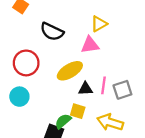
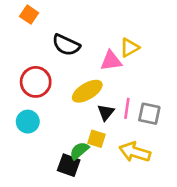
yellow triangle: (99, 24) -> (130, 48), moved
black triangle: (86, 89) -> (106, 112), turned -48
gray square: (122, 90) -> (149, 114), turned 30

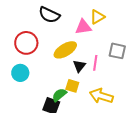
gray square: (149, 114) -> (117, 51), moved

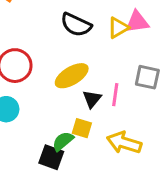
black semicircle: (49, 15) -> (76, 25), moved
pink triangle: (83, 27) -> (137, 22), moved

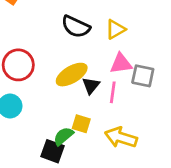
pink triangle: (137, 22) -> (121, 64), moved
black triangle: (92, 99) -> (91, 85), moved

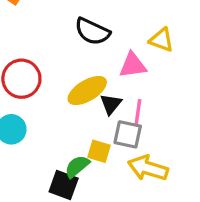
yellow triangle: (115, 29) -> (161, 40), moved, turned 50
pink triangle: (121, 64) -> (133, 65), moved
gray square: (143, 76) -> (128, 134), moved

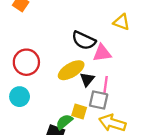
black semicircle: (92, 31) -> (84, 40), moved
yellow triangle: (161, 40) -> (122, 22), moved

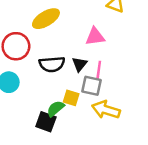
black semicircle: (84, 40) -> (52, 64), moved, turned -30
yellow ellipse: (71, 70) -> (46, 19), moved

